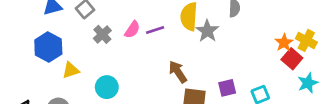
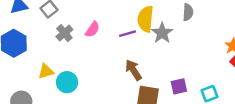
purple line: (155, 30) -> (128, 34), moved
yellow triangle: (71, 70) -> (46, 71), moved

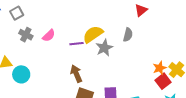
yellow semicircle: (145, 19) -> (93, 34), turned 40
gray cross: (64, 33) -> (26, 35), turned -32

